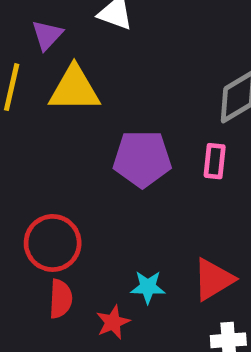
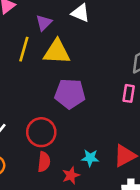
purple pentagon: (142, 159) -> (70, 94), moved

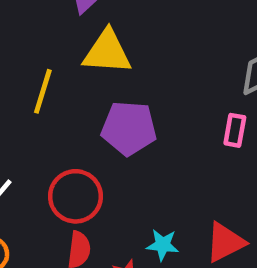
yellow line: (24, 49) -> (43, 91), moved

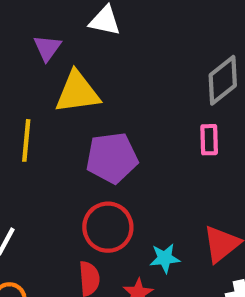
red circle: (76, 196) -> (108, 227), moved

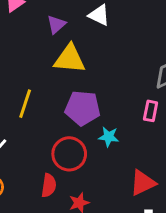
yellow line: (26, 140) -> (25, 104), moved
cyan star: (165, 258) -> (109, 137), moved

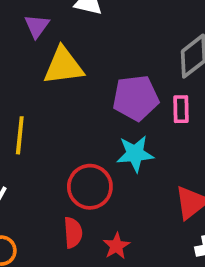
purple pentagon: (83, 108) -> (136, 98), moved
cyan star: (109, 137) -> (135, 154), size x1.4

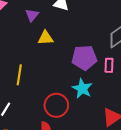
yellow triangle: (64, 66) -> (46, 38), size x0.7
cyan star: (135, 154) -> (82, 89), turned 30

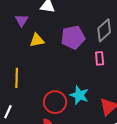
purple pentagon: (84, 58) -> (73, 37), moved
cyan star: (82, 89) -> (79, 95), moved

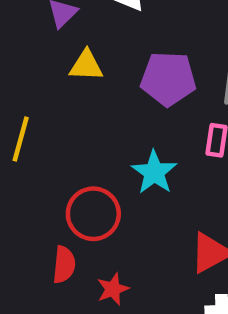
cyan star: (79, 95) -> (154, 172), moved

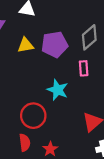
yellow triangle: (86, 66) -> (26, 45), moved

